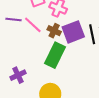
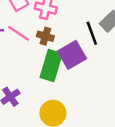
purple square: (73, 32) -> (72, 55), moved

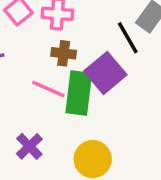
pink line: (19, 33) -> (48, 89), moved

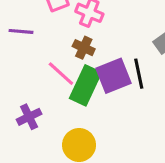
black line: (128, 38) -> (139, 74), moved

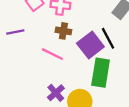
green rectangle: (85, 85) -> (101, 73), moved
purple cross: (29, 117) -> (56, 93), moved

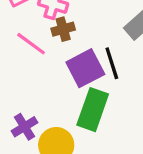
brown cross: (63, 31) -> (63, 29), moved, turned -35
pink line: (52, 54) -> (31, 44), moved

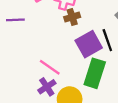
pink line: (31, 44) -> (50, 67), moved

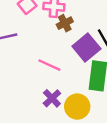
pink line: (50, 67) -> (49, 65), moved

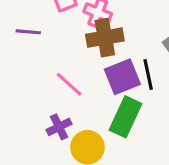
brown cross: (65, 23) -> (105, 38), size x1.6

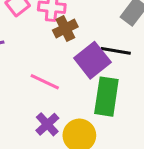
brown cross: (105, 38) -> (65, 29), size x0.7
black line: (148, 75) -> (116, 51), turned -52

